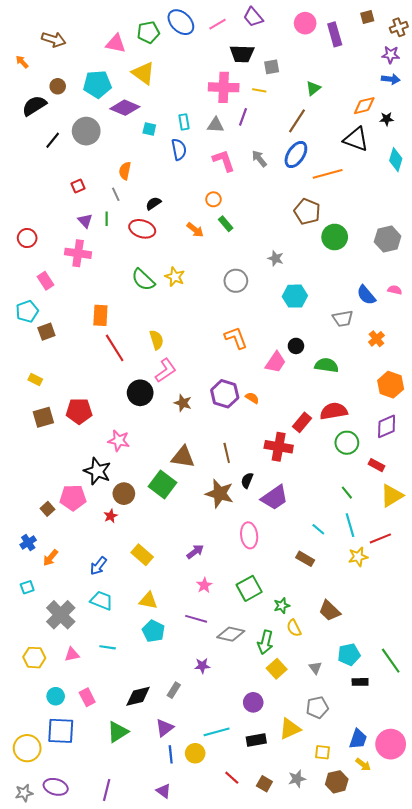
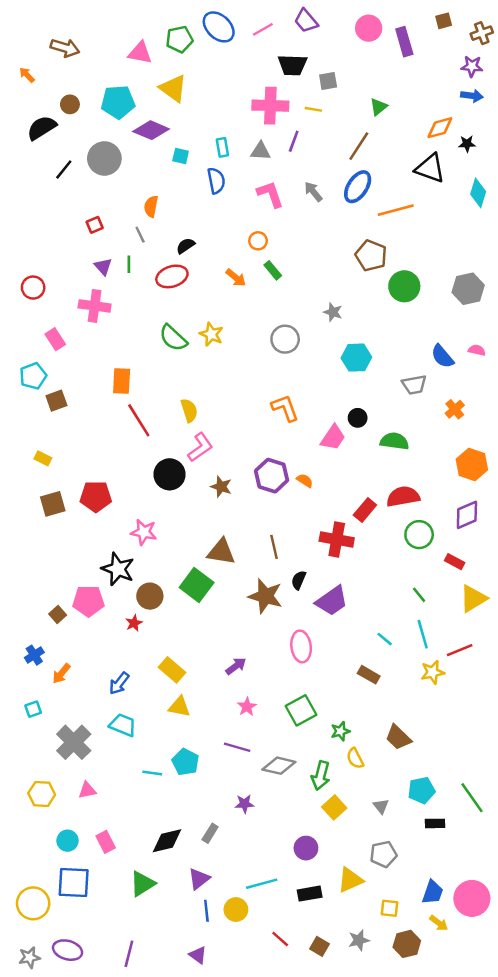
red ellipse: (142, 229) -> (172, 276), turned -35
yellow triangle: (148, 601) -> (179, 707), moved
cyan line: (108, 647) -> (152, 773), moved

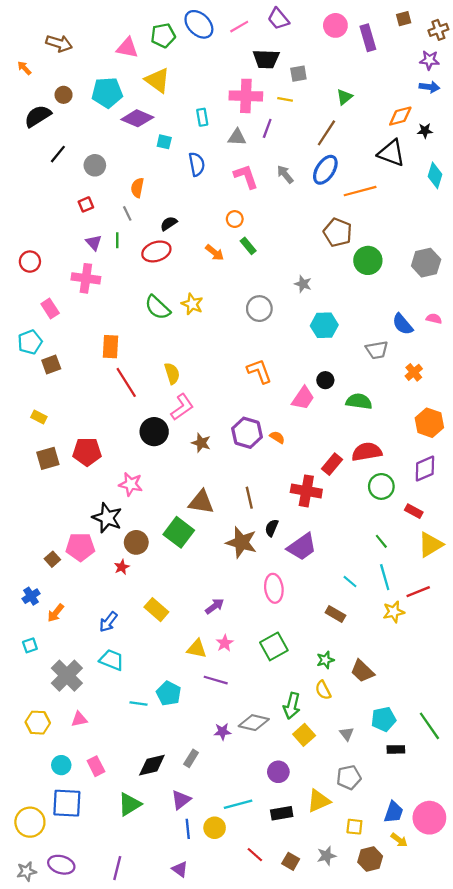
cyan rectangle: (222, 147) -> (202, 117), moved
gray circle: (104, 158) -> (95, 165), moved, size x0.7
yellow triangle: (179, 707) -> (197, 649), moved
green star: (340, 731) -> (325, 660), moved
gray diamond: (279, 766) -> (254, 723), moved

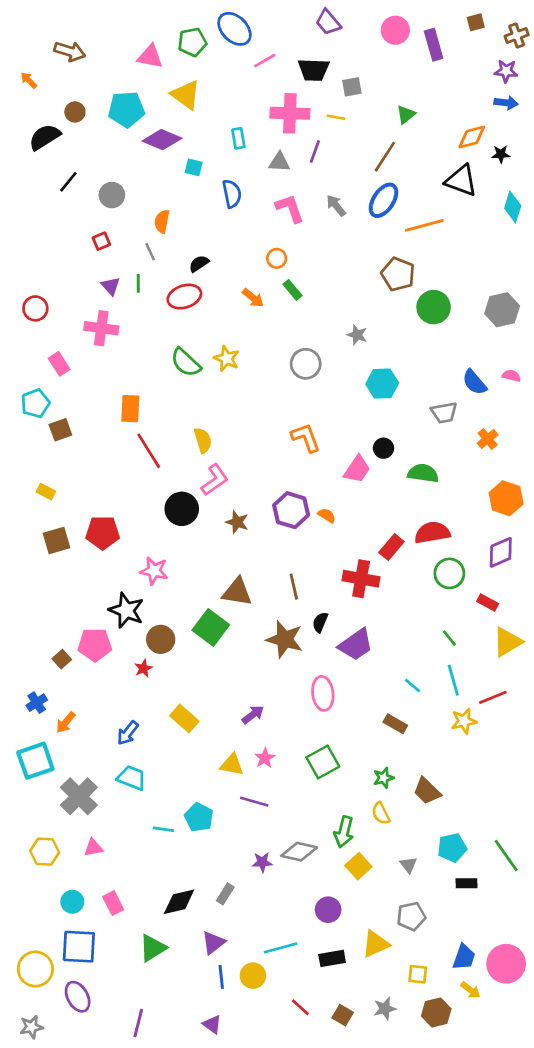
pink line: (239, 27) -> (265, 61), moved
cyan square: (30, 645) -> (35, 761), size x2.0
purple ellipse: (61, 865) -> (78, 997), moved, turned 45

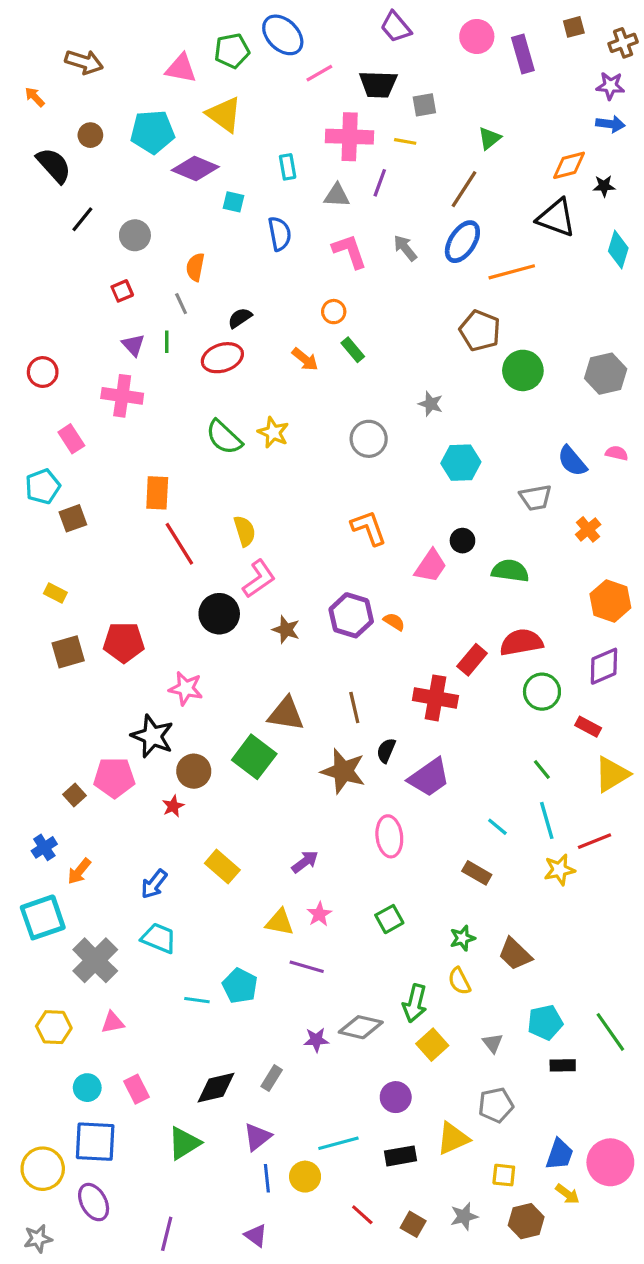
black semicircle: (45, 137) -> (54, 165), turned 80
green square: (323, 762) -> (389, 919), size x0.7

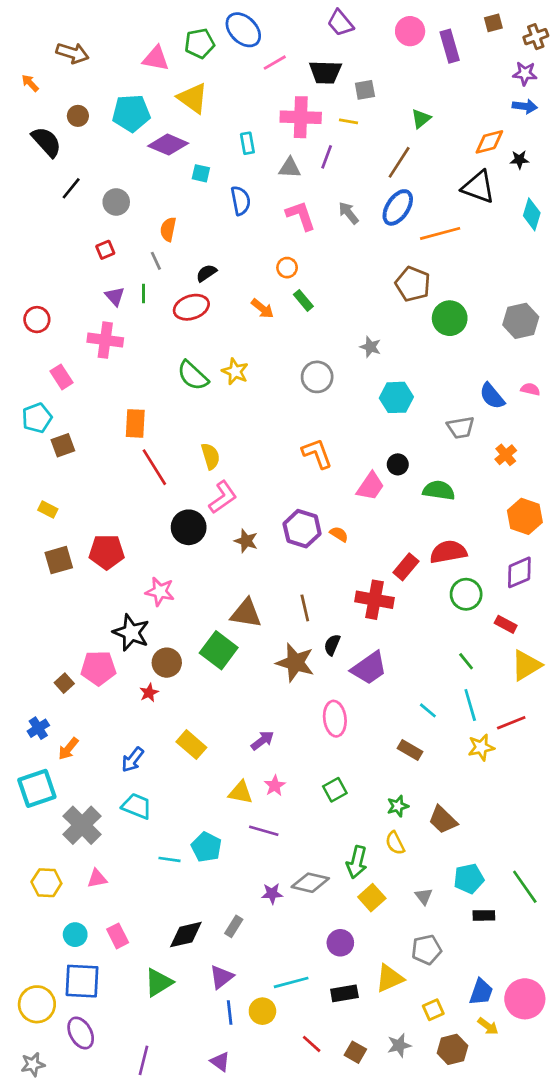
yellow square: (504, 1175) -> (433, 1010), turned -30

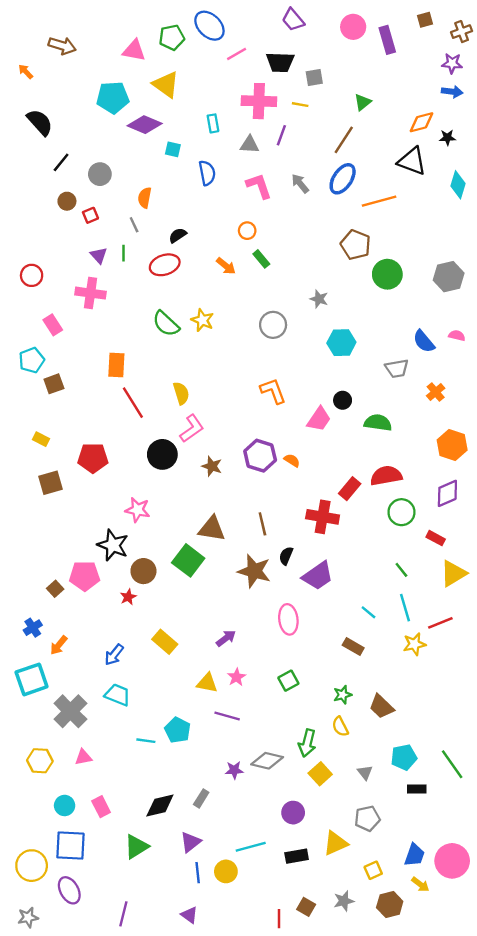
brown circle: (78, 116) -> (67, 201), moved
red pentagon: (107, 552) -> (93, 458), moved
red line: (312, 1044) -> (279, 919), moved, turned 48

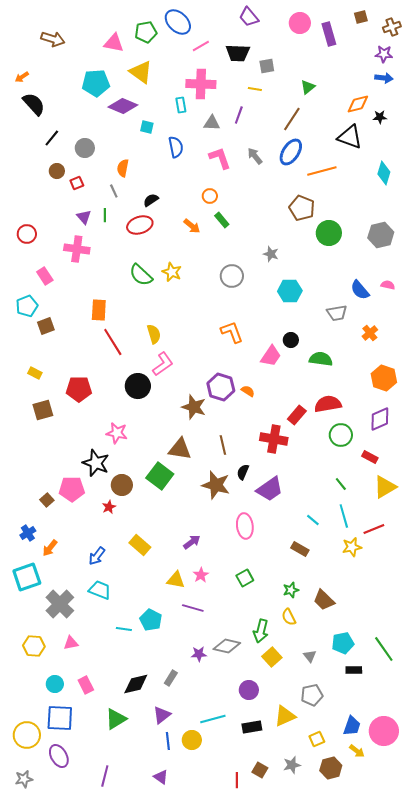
orange arrow: (26, 72) -> (22, 77), moved, turned -80
pink cross: (259, 101) -> (201, 84), moved
cyan diamond: (458, 185) -> (384, 173), moved
brown star: (212, 466) -> (194, 407), moved, size x1.4

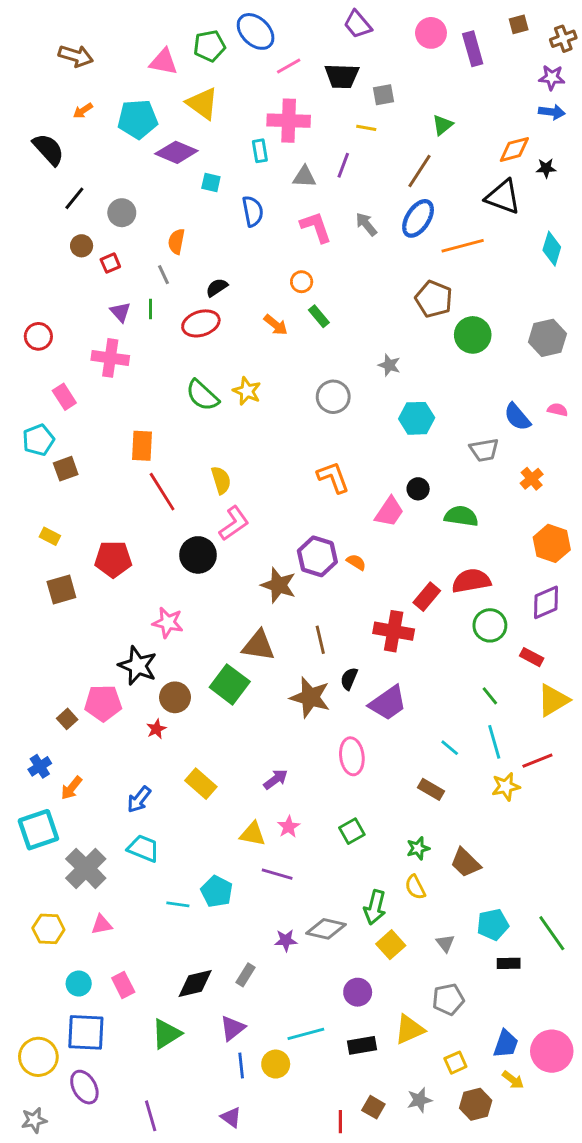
orange arrow: (22, 77) -> (83, 111), moved
purple line: (105, 776) -> (151, 1116), turned -30

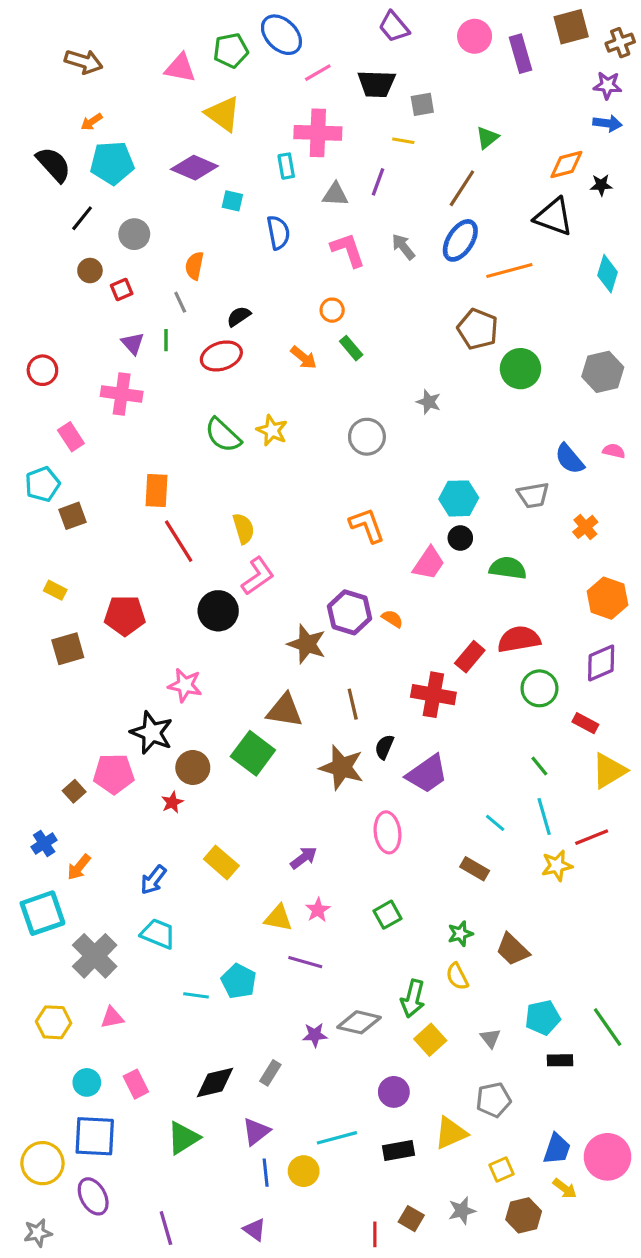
brown square: (519, 24) -> (571, 27), size x1.6
cyan pentagon: (138, 119) -> (112, 163), moved
cyan hexagon: (417, 418) -> (459, 498), moved

